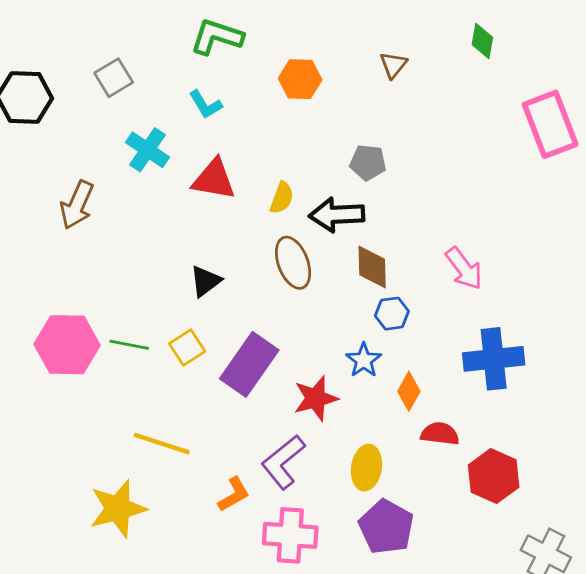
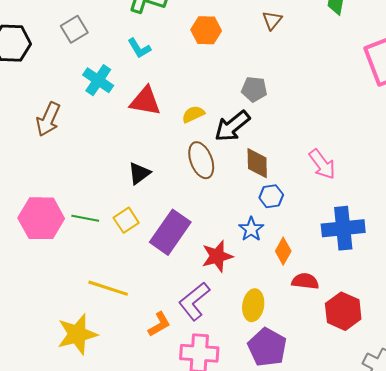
yellow semicircle: (282, 198) -> (193, 114), turned -135
black arrow: (337, 215) -> (232, 126), turned -36

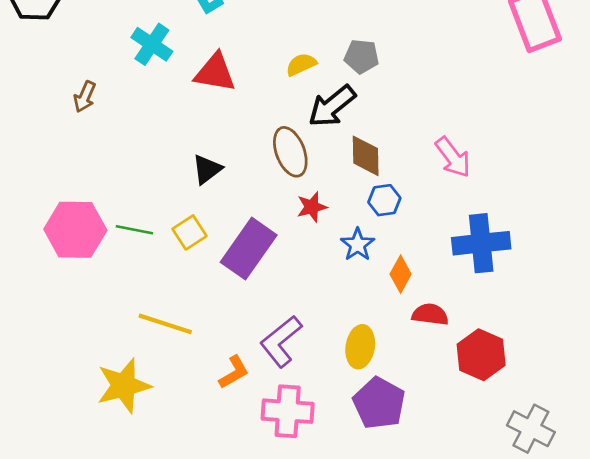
yellow semicircle: (193, 114) -> (301, 64), moved
brown arrow: (48, 119) -> (85, 97), size x0.7
red star: (217, 256) -> (312, 207), moved, size x0.7

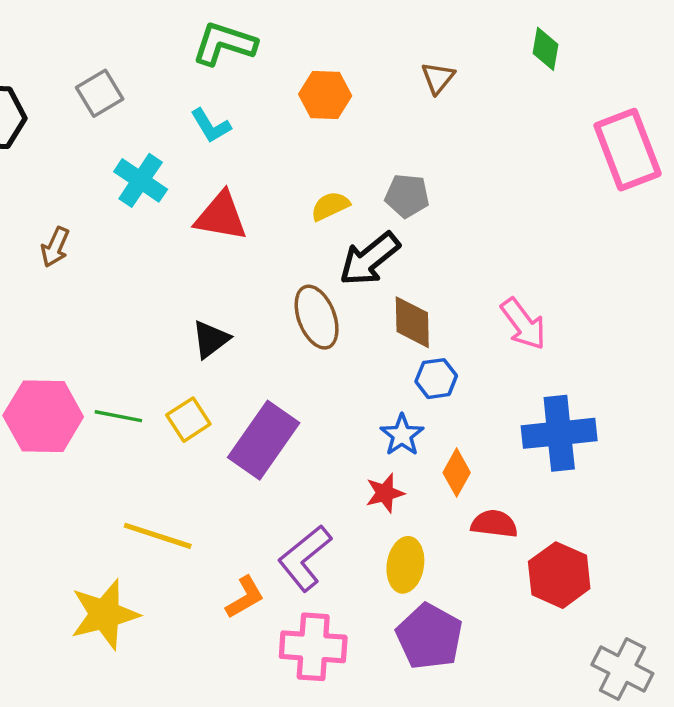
red star: (312, 207) -> (385, 493), moved

